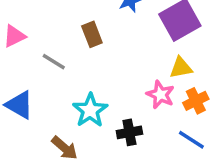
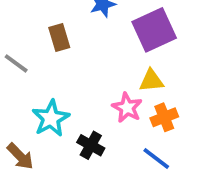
black cross: (129, 132) -> (91, 145), turned 35

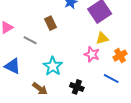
orange cross: (164, 117) -> (120, 56), moved
black cross: (91, 145) -> (77, 87), moved

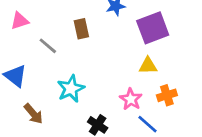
pink star: (92, 54) -> (131, 99), moved
brown arrow: (40, 89) -> (33, 114), moved

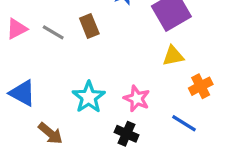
gray line: (48, 46) -> (53, 32), moved
pink star: (131, 99) -> (137, 99), moved

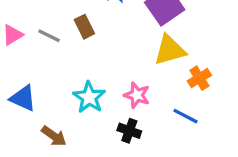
yellow triangle: (173, 56) -> (170, 50), size x1.5

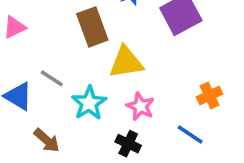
brown rectangle: (84, 27) -> (92, 27), size x1.5
gray line: (49, 36) -> (52, 78), moved
yellow triangle: (170, 50) -> (126, 62), moved

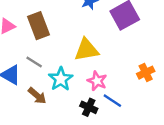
brown rectangle: (92, 27) -> (39, 26), moved
blue line: (190, 135) -> (112, 101), moved
brown arrow: (47, 140) -> (37, 96), moved

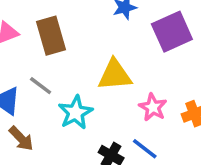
pink star: (97, 81) -> (153, 107), moved
brown arrow: (37, 96) -> (21, 139), moved

